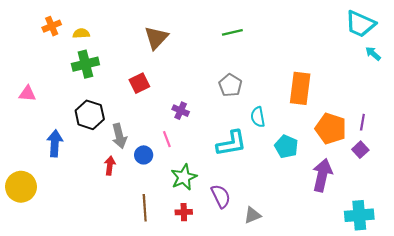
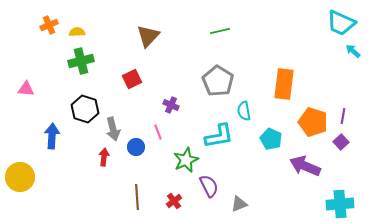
gray pentagon: (230, 85) -> (218, 81), size x1.4
purple arrow: (322, 175) -> (305, 166), turned -80
green star: (184, 177) -> (186, 160), moved
red cross: (184, 212) -> (174, 201), turned -35

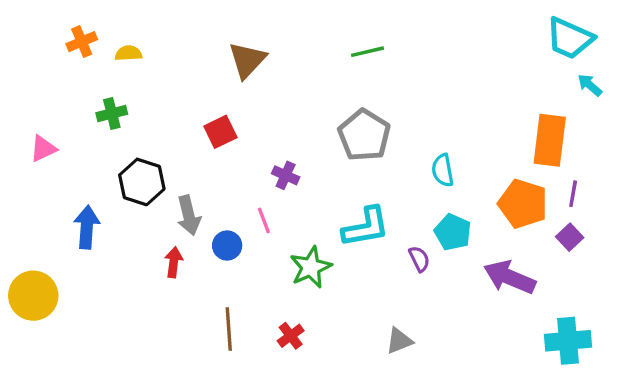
green cross: (81, 61) -> (112, 113), moved, size x0.7
orange rectangle: (284, 84) -> (550, 140), moved
pink triangle: (26, 89) -> (43, 149), turned -30
cyan semicircle: (244, 111) -> (443, 170), moved
purple semicircle: (209, 186) -> (419, 259), moved, size x0.7

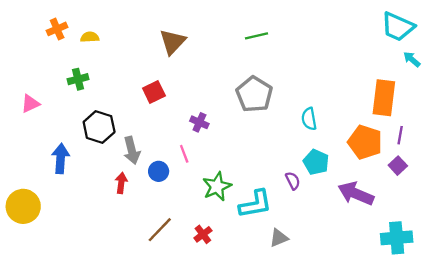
cyan L-shape: (366, 227) -> (255, 204), moved
brown line: (229, 329) -> (160, 230), turned 48

